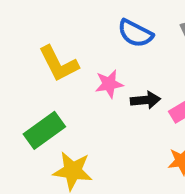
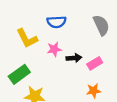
blue semicircle: (135, 33) -> (56, 22), moved, turned -30

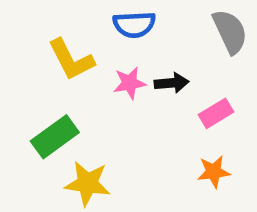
black arrow: (74, 58) -> (172, 83), moved

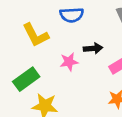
pink star: (130, 83) -> (69, 62), moved

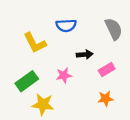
pink star: (69, 62) -> (64, 75), moved

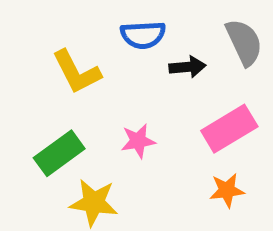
black arrow: (85, 54) -> (187, 67), moved
pink rectangle: (107, 70) -> (229, 129), size x1.5

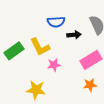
yellow L-shape: (76, 72) -> (40, 47), moved
green rectangle: (59, 153) -> (14, 51), moved

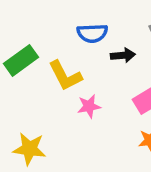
green rectangle: (14, 51) -> (21, 60), moved
yellow star: (36, 90) -> (29, 149), moved

